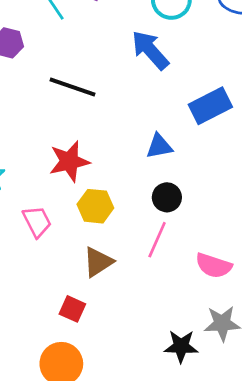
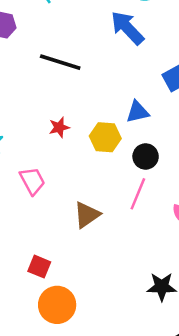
red star: (69, 161) -> (59, 127), size x0.6
yellow hexagon: (95, 206) -> (105, 137), moved
red square: (72, 309) -> (39, 267), moved

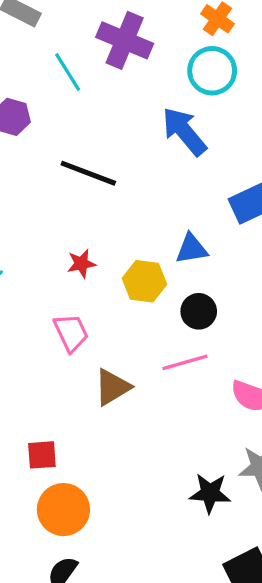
pink trapezoid: (32, 181) -> (71, 333), moved
pink line: (138, 194) -> (185, 362), turned 48
red square: (39, 267) -> (42, 455), turned -30

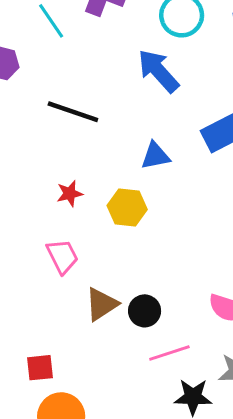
blue triangle: (191, 249) -> (155, 156), moved
black circle: (199, 311) -> (145, 311), moved
pink line: (185, 362) -> (169, 353), moved

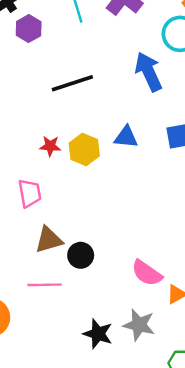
black line: (73, 112) -> (72, 83), turned -54
yellow hexagon: (127, 208) -> (84, 150), moved
pink line: (169, 353) -> (45, 285), moved

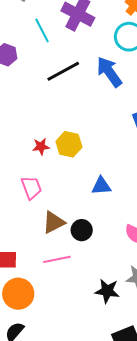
black line: (72, 83) -> (63, 71), moved
blue triangle: (126, 137) -> (101, 186), moved

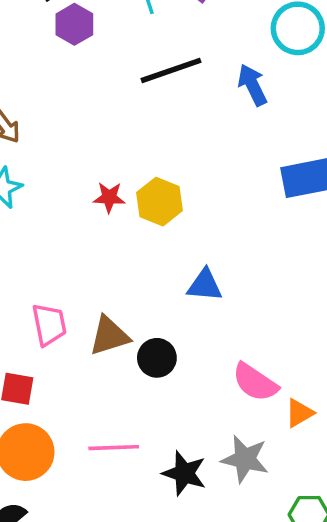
blue arrow: (109, 72) -> (252, 85), size x0.7
pink trapezoid: (31, 188) -> (49, 325), moved
pink line: (57, 259) -> (114, 448), moved

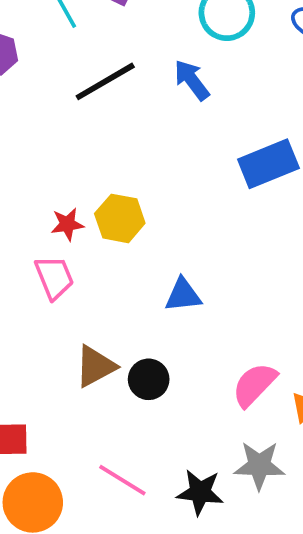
pink trapezoid: (49, 325) -> (54, 277), moved
pink semicircle: (255, 382) -> (254, 385), turned 111
pink line: (114, 448) -> (122, 480), turned 45

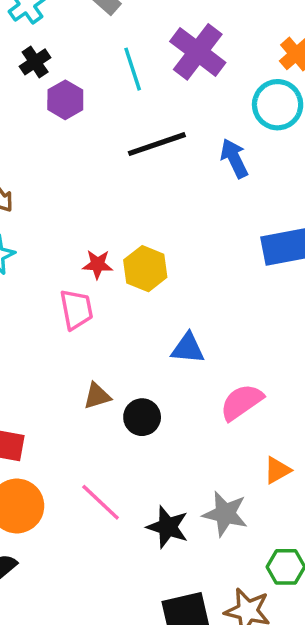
brown triangle: (95, 366) -> (97, 396), size x0.7
pink semicircle: (254, 385) -> (242, 402), moved

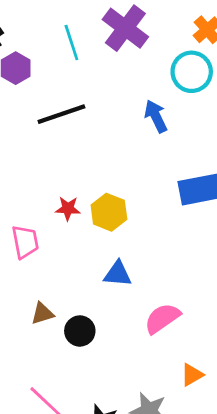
black line: (157, 144) -> (61, 114), moved
red star: (98, 264) -> (68, 208), moved
yellow hexagon: (145, 269) -> (109, 212), moved

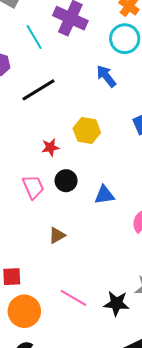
red star: (68, 208) -> (50, 147), moved
yellow hexagon: (109, 212) -> (87, 130), moved
black circle: (80, 331) -> (66, 181), moved

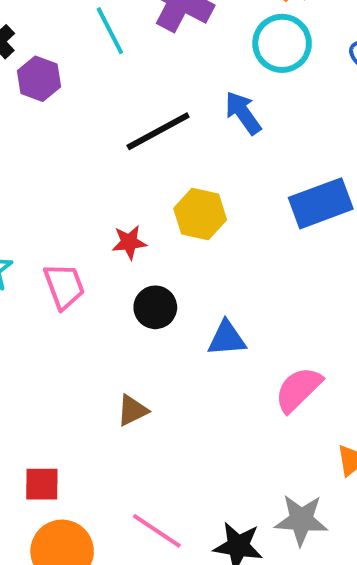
black line: (38, 90) -> (158, 131), moved
pink trapezoid: (33, 187) -> (64, 286), moved

